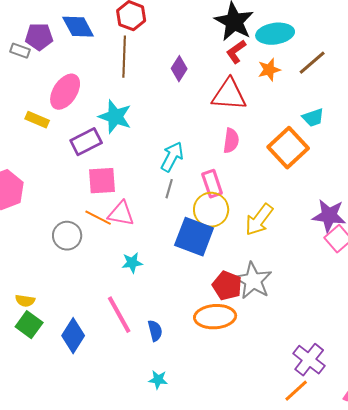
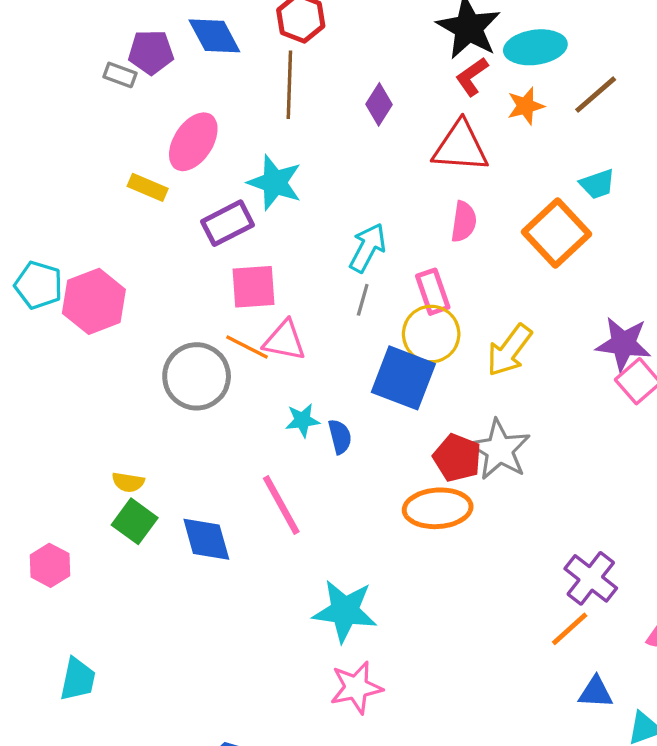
gray circle: (67, 236) -> (197, 376), size x1.4
blue semicircle: (155, 331) -> (340, 437), moved
blue diamond: (73, 336) -> (206, 539), turned -48
cyan star: (158, 380) -> (345, 611), size x2.0

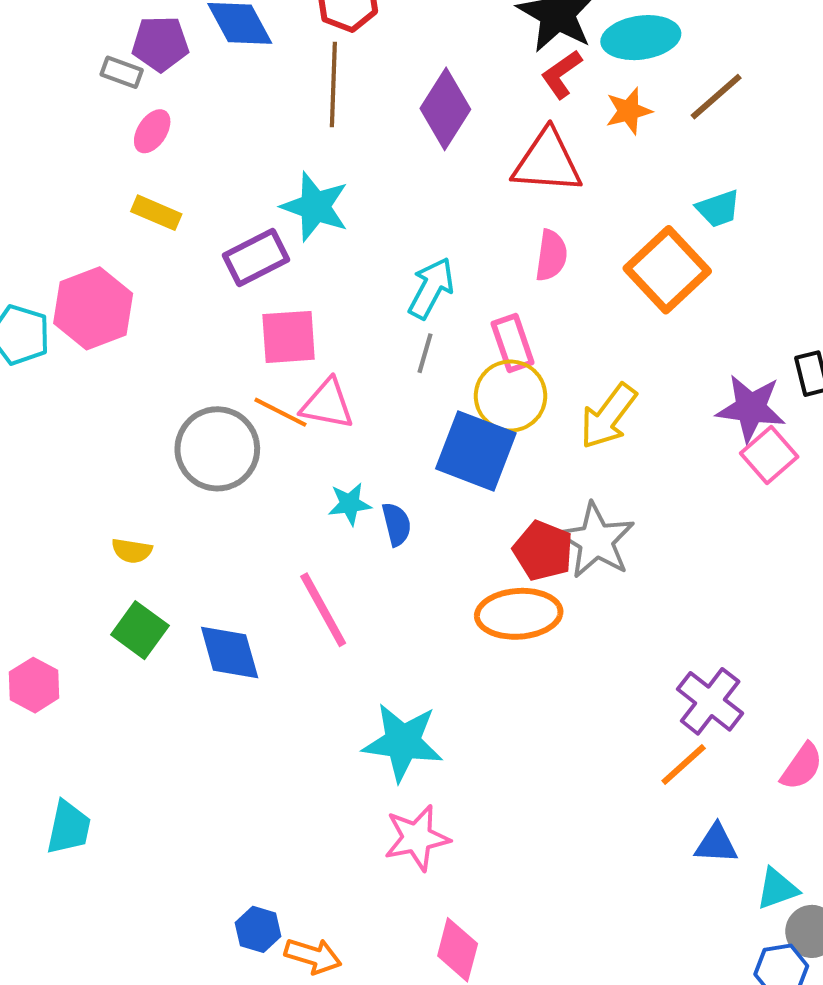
purple diamond: (379, 104) -> (445, 109), size x1.5
pink ellipse: (193, 142) -> (152, 131), moved, size x0.6
pink hexagon: (94, 301) -> (93, 308), moved
yellow semicircle: (128, 482) -> (132, 551), moved

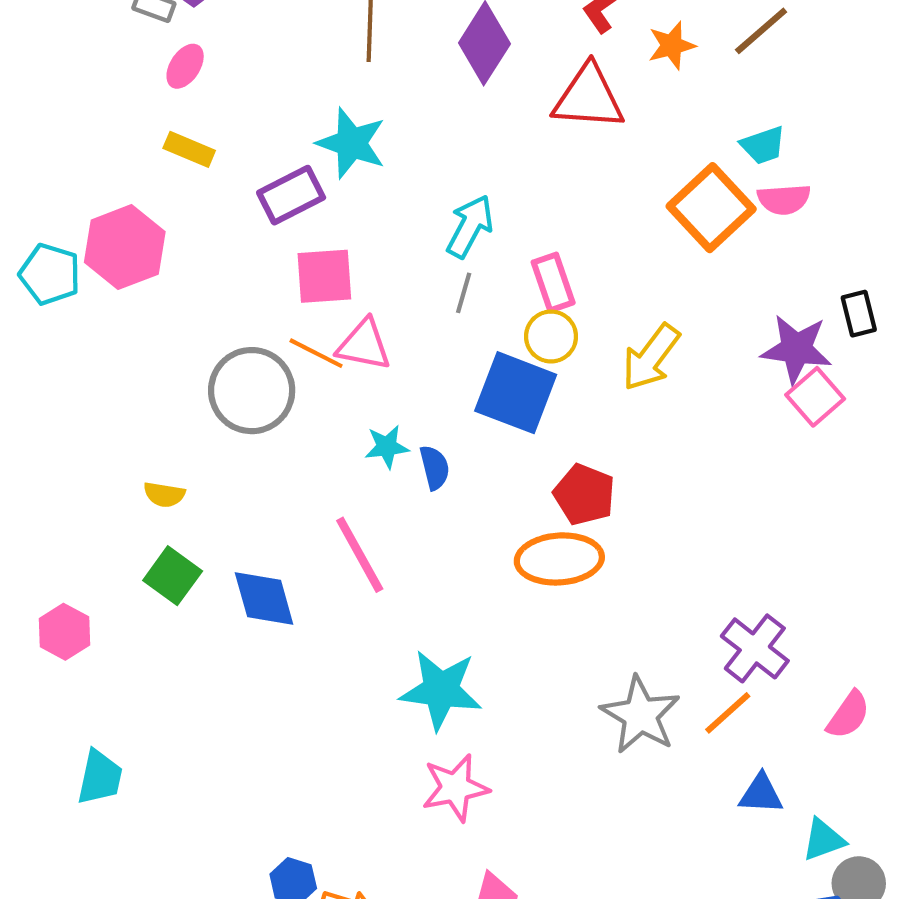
pink semicircle: (551, 255) -> (784, 199), moved, turned 78
yellow circle: (511, 396) -> (551, 337), size x0.7
gray star: (596, 541) -> (640, 715), moved

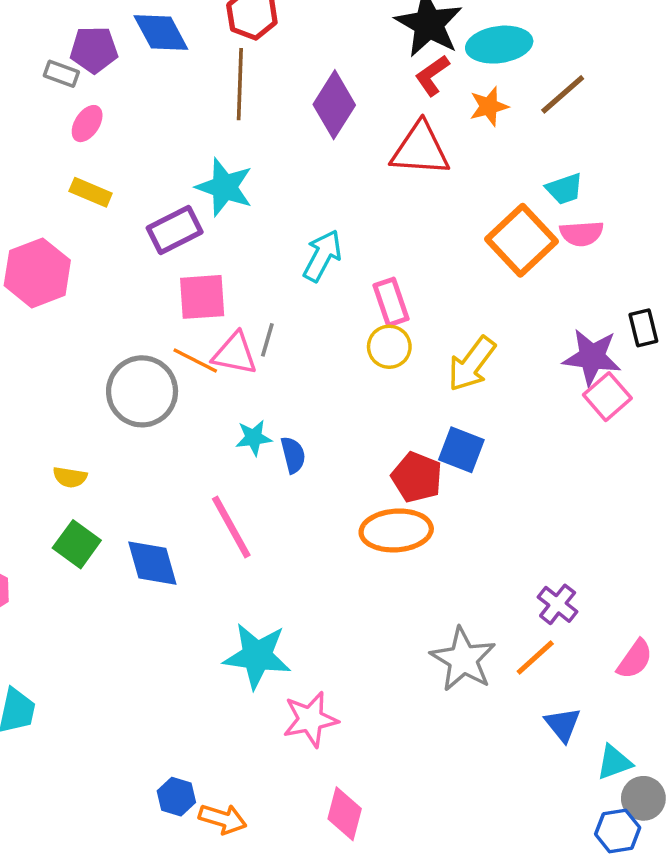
gray line: (464, 293) -> (267, 340), moved
blue square: (516, 393) -> (461, 450), moved, size x0.7
purple cross: (755, 648) -> (558, 604), size x0.7
cyan star: (441, 690) -> (257, 656), moved
blue triangle: (761, 794) -> (563, 724), turned 48

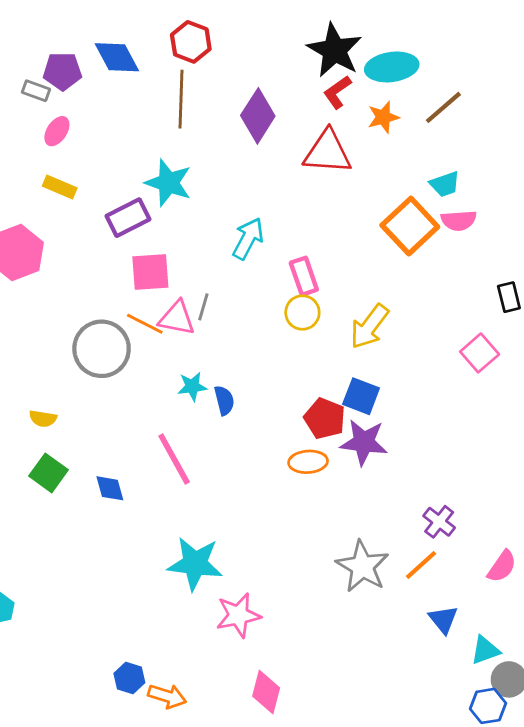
purple star: (592, 357) -> (364, 442), moved
orange ellipse: (396, 530) -> (308, 462), size x0.7
blue diamond: (152, 563) -> (110, 488), size x0.7

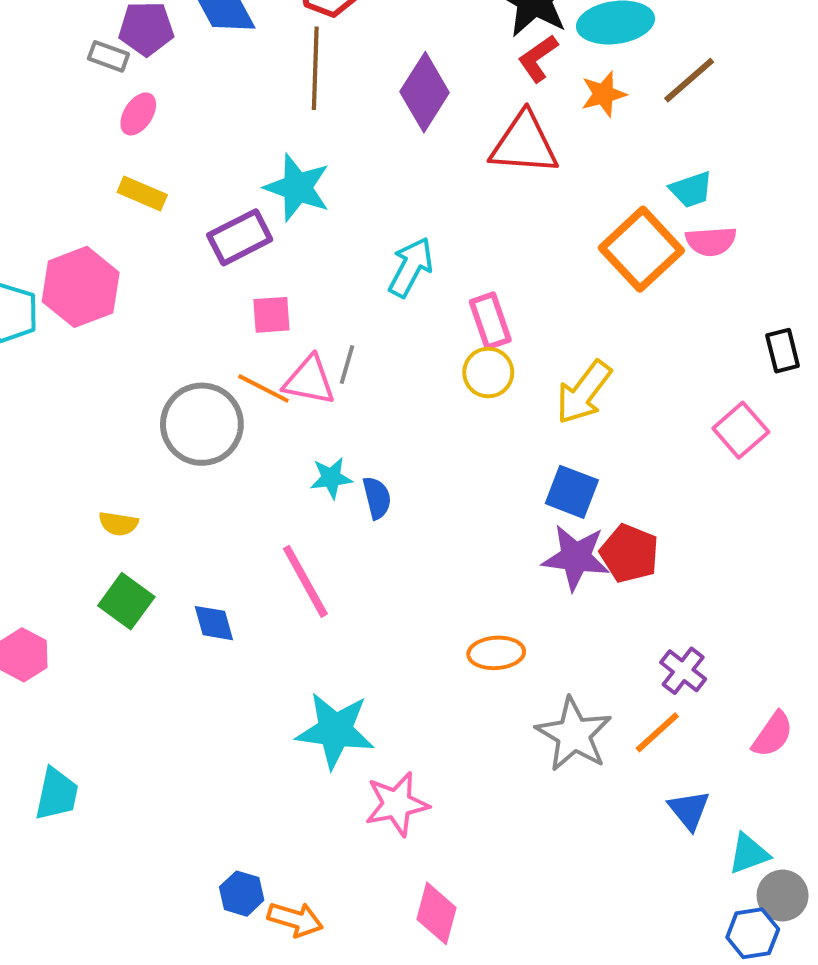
pink square: (150, 272) -> (271, 315), size x0.7
red pentagon: (325, 419) -> (629, 553), moved
orange ellipse: (308, 462) -> (496, 653), moved

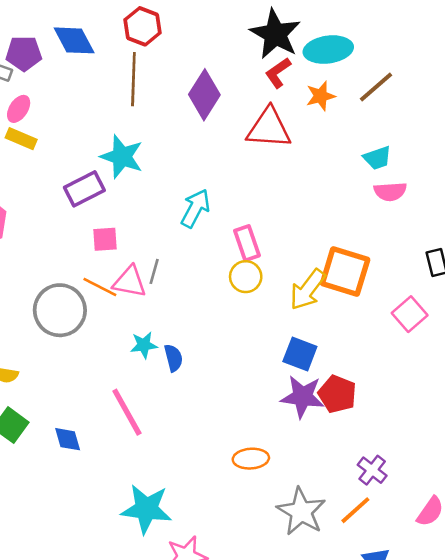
yellow rectangle: (142, 194) -> (21, 139), moved
orange square: (641, 249) -> (345, 271), moved, turned -30

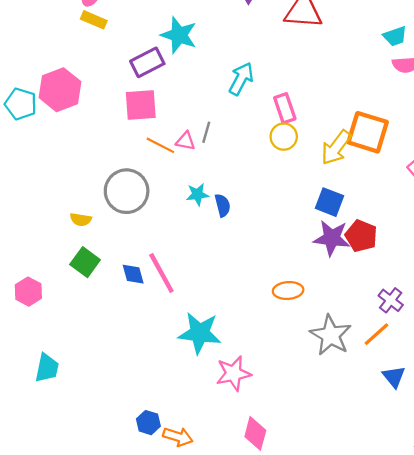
pink square: (105, 239) -> (141, 105), moved, size x1.5
pink triangle: (130, 282) -> (185, 141), size x0.7
gray circle: (60, 310) -> (127, 191), moved
pink line: (127, 412) -> (161, 273), moved

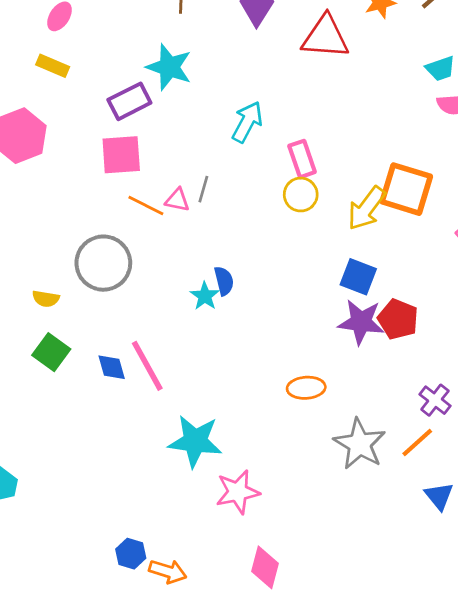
yellow rectangle: (94, 20) -> (53, 66), moved
cyan star: (197, 194) -> (205, 296), moved, turned -30

